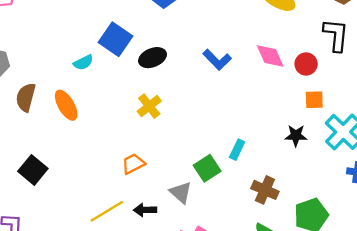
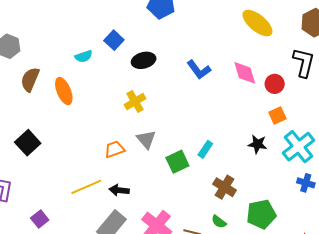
blue square: (116, 39) -> (114, 40), size x0.7
orange square: (314, 100) -> (277, 116), turned -30
gray triangle: (181, 193) -> (146, 139), moved

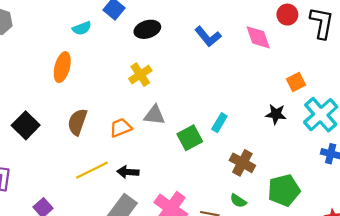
brown semicircle: (30, 79) -> (77, 122), moved
red circle: (275, 84) -> (287, 15), moved
orange ellipse: (64, 91) -> (62, 67), turned 40
gray triangle: (146, 139) -> (154, 115), turned -40

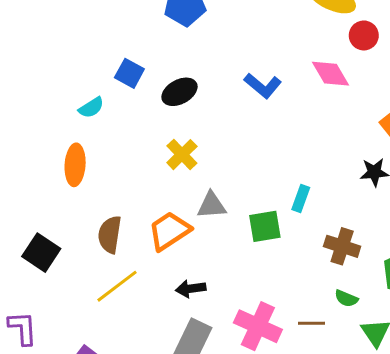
orange trapezoid: (121, 128) -> (169, 231), size x1.4
green square: (190, 138) -> (265, 226), turned 30
yellow line: (92, 170) -> (117, 286), moved

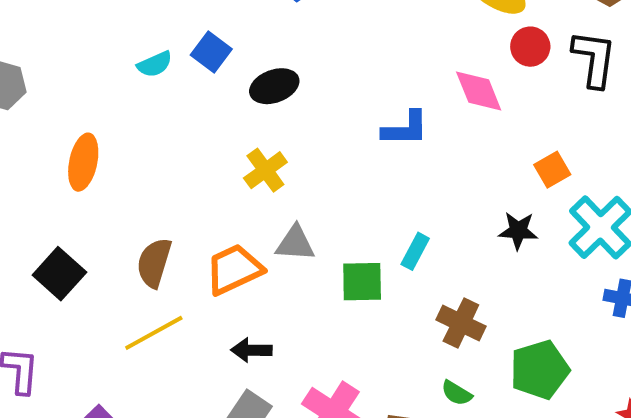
blue L-shape: (263, 86) -> (405, 129), moved, turned -48
cyan semicircle: (91, 108) -> (155, 64), moved
orange ellipse: (75, 165) -> (83, 162), moved

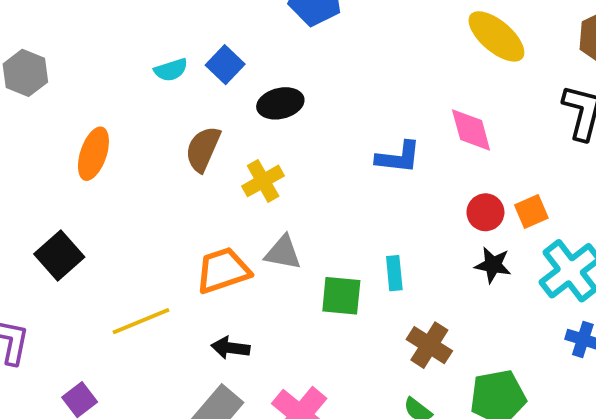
red circle: (530, 47) -> (485, 212), moved
cyan rectangle: (415, 251) -> (394, 273), turned -40
brown semicircle: (154, 263) -> (203, 149), moved

